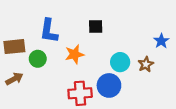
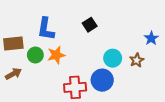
black square: (96, 26) -> (90, 25), turned -32
orange star: (74, 54) -> (56, 55), moved

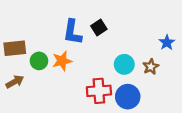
blue L-shape: (46, 29) -> (72, 32), moved
blue circle: (102, 80) -> (128, 97), moved
red cross: (75, 87) -> (99, 91), moved

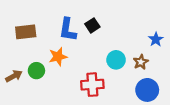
brown rectangle: (15, 48) -> (26, 32), moved
green circle: (39, 61) -> (36, 71), moved
blue circle: (128, 97) -> (147, 90), moved

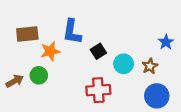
black square: (92, 25) -> (98, 51), moved
orange star: (58, 57) -> (50, 51), moved

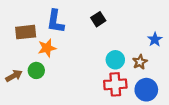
blue L-shape: (72, 32) -> (56, 21), moved
black square: (98, 51) -> (98, 19), moved
red cross: (98, 90) -> (115, 84), moved

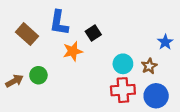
black square: (98, 19) -> (93, 33), moved
brown rectangle: (26, 32) -> (27, 34), turned 48
orange star: (47, 48) -> (73, 51), moved

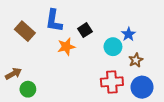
blue star: (165, 42) -> (129, 34), moved
cyan circle: (123, 64) -> (113, 47), moved
green circle: (38, 75) -> (28, 89), moved

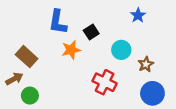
brown rectangle: (25, 31) -> (27, 57), moved
blue star: (129, 34) -> (138, 15), moved
red cross: (112, 82) -> (105, 82), moved, turned 30

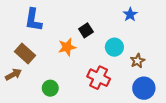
blue L-shape: (58, 22) -> (33, 20), moved
green circle: (30, 96) -> (50, 88), moved

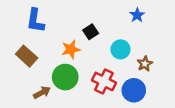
brown arrow: (13, 74) -> (42, 93), moved
green circle: (50, 88) -> (65, 77), moved, size x1.5
blue circle: (144, 88) -> (134, 90), moved

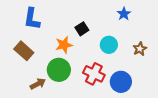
brown star: (145, 64) -> (140, 49), moved

